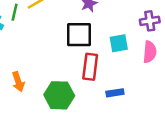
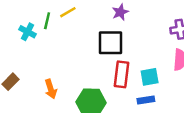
cyan square: (119, 43) -> (150, 77), moved

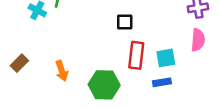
black square: (110, 43) -> (125, 22), size x0.6

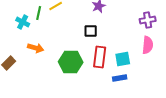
orange arrow: (62, 71) -> (36, 48), moved, turned -56
green hexagon: (104, 85) -> (71, 62), moved

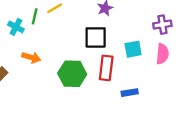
black square: (91, 31) -> (96, 37), size x1.5
cyan square: (123, 59) -> (133, 49), moved

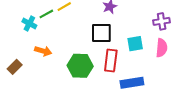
green line: (35, 16) -> (46, 14), turned 48
blue rectangle: (130, 93) -> (132, 83), size x1.5

